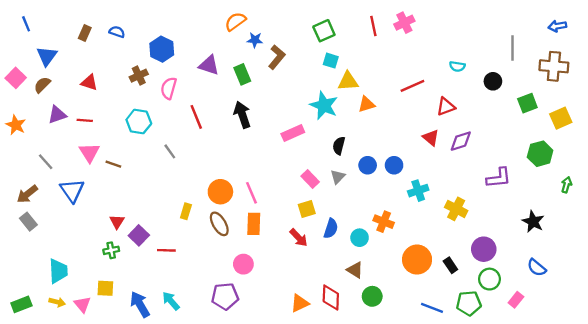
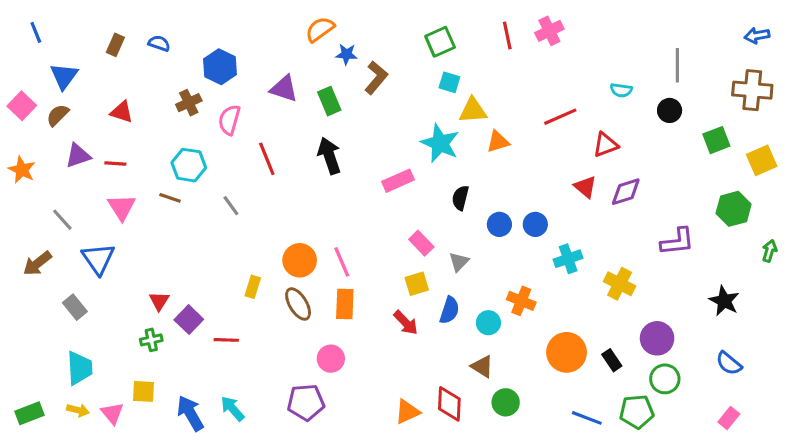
gray line: (512, 48) -> (677, 65), moved
brown line: (113, 164) -> (170, 198), moved
gray triangle: (338, 177) -> (459, 262), moved
gray rectangle: (28, 222) -> (75, 307), moved
pink rectangle: (516, 300) -> (729, 418), moved

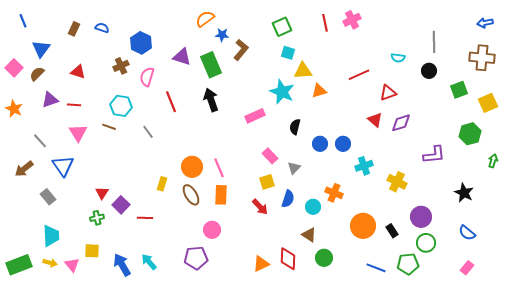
green rectangle: (329, 101) -> (211, 65), size x1.4
green rectangle: (30, 413) -> (19, 265), size x1.4

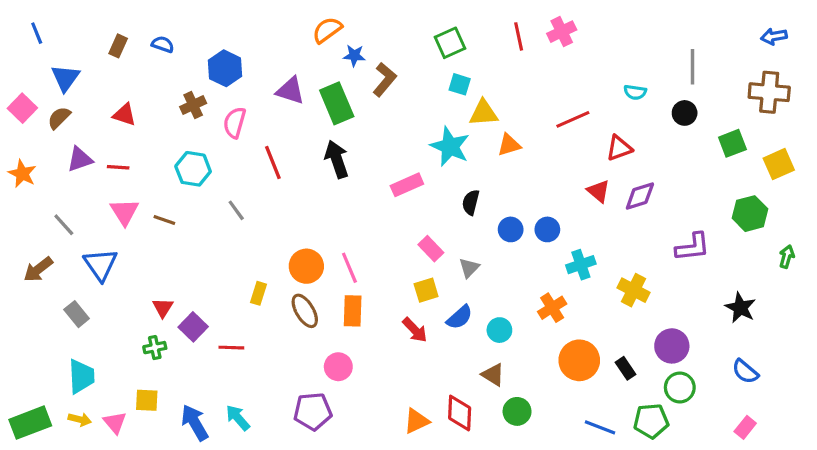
brown line: (109, 127) -> (164, 220), moved
orange cross: (334, 193) -> (552, 308), moved, turned 36
blue semicircle: (288, 199) -> (460, 317), turned 30

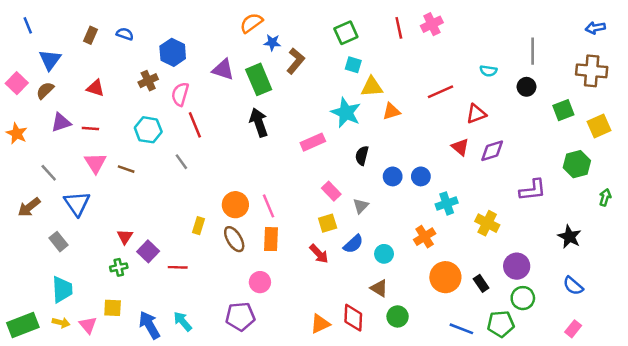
red line: (273, 162) -> (195, 125), moved

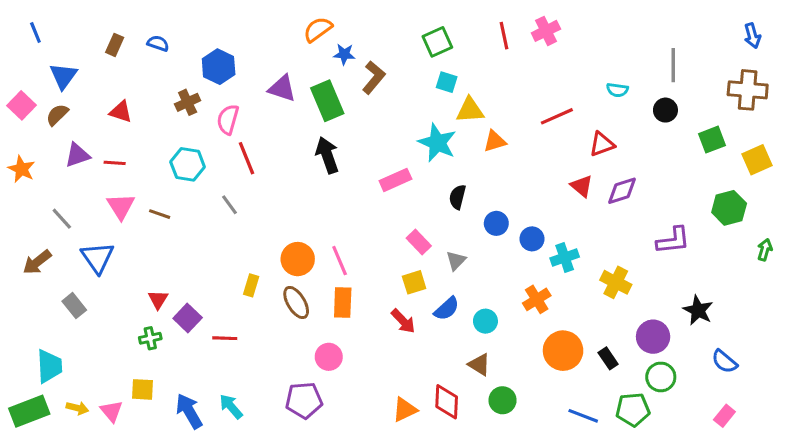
blue arrow: (595, 28) -> (752, 36), turned -96
blue circle: (421, 176) -> (532, 239), moved
black star: (569, 237) -> (698, 310), moved
cyan trapezoid: (62, 289) -> (49, 366), moved

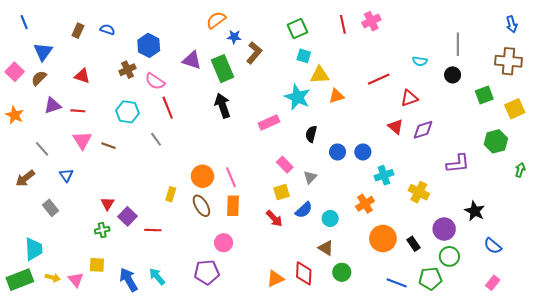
pink semicircle: (228, 119) -> (155, 81), turned -72
blue circle: (532, 239) -> (363, 152), moved
blue triangle: (98, 257) -> (66, 175), size x0.6

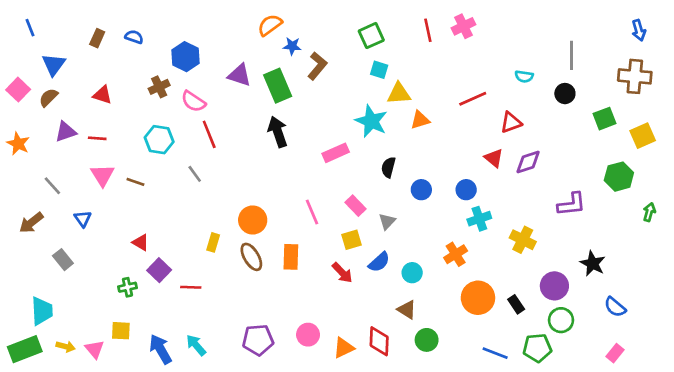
blue circle: (363, 152) -> (466, 190), moved
pink line: (231, 177) -> (312, 212), moved
red triangle: (107, 204) -> (141, 242), moved, turned -32
pink circle: (224, 243) -> (308, 335), moved

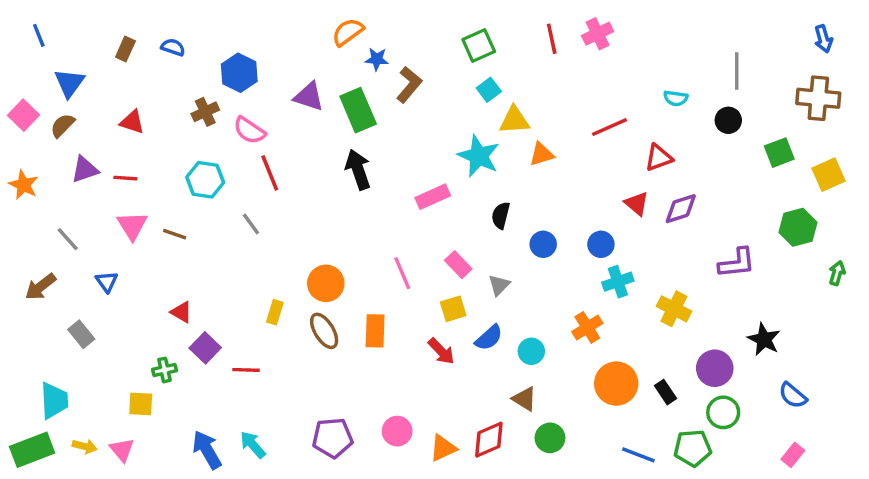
cyan square: (379, 70) -> (489, 90), turned 36
yellow square: (121, 331) -> (141, 404), moved
red diamond: (379, 341) -> (489, 440), turned 64

